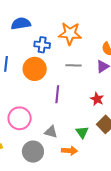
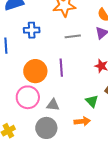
blue cross: (42, 45) -> (32, 30), moved
orange circle: (35, 69) -> (35, 71), moved
gray triangle: (51, 132) -> (53, 105), moved

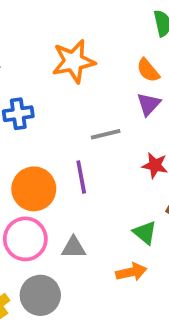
gray line: (73, 36) -> (106, 134), moved
gray circle: (46, 128) -> (40, 295), moved

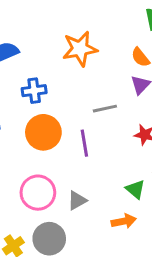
orange circle: (34, 189) -> (43, 132), moved
gray triangle: (74, 248) -> (77, 200), turned -30

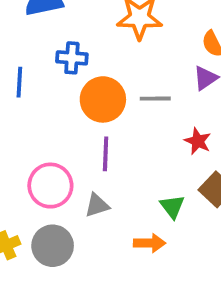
orange circle: (43, 132) -> (103, 99), moved
purple line: (84, 143) -> (106, 154), moved

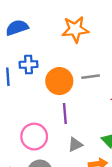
blue cross: (72, 58) -> (29, 64), moved
gray triangle: (97, 205) -> (75, 145), moved

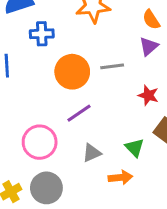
blue cross: (29, 64) -> (42, 34), moved
purple line: (65, 113) -> (79, 113), turned 60

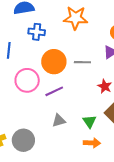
pink circle: (40, 142) -> (27, 80), moved
orange arrow: (120, 177) -> (92, 143), moved

